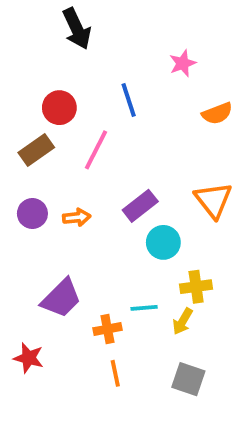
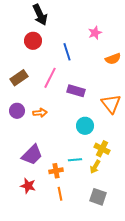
red circle: (59, 108) -> (33, 41), moved
purple rectangle: (140, 206) -> (76, 91), moved, turned 54
yellow cross: (196, 287) -> (102, 149), turned 35
red star: (29, 358) -> (28, 186), moved

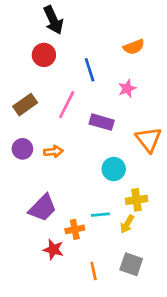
pink star: (95, 33) -> (127, 88), moved
orange semicircle: (113, 59) -> (134, 47), moved
yellow cross: (102, 149) -> (137, 200), turned -35
red star: (28, 186) -> (53, 250), moved
orange line: (60, 194) -> (94, 271), moved

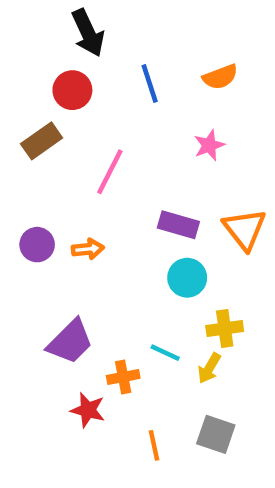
blue line: (90, 70) -> (150, 84), moved
brown rectangle: (25, 105) -> (42, 141), moved
purple rectangle: (102, 122) -> (178, 225), moved
cyan line: (100, 215) -> (165, 353), turned 30

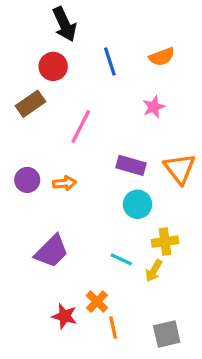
orange cross: (123, 377) -> (97, 302), moved, turned -35
red star: (88, 410) -> (65, 316), moved
gray square: (216, 434) -> (167, 334), moved, turned -32

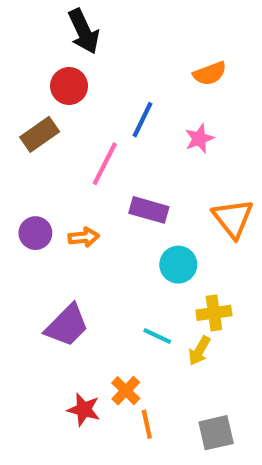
blue line: (110, 62) -> (143, 120), moved, turned 44
purple rectangle: (131, 165) -> (149, 210), moved

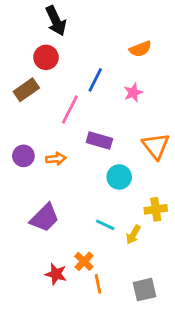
yellow cross: (214, 313) -> (156, 209), moved

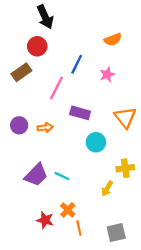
cyan line: (105, 225) -> (62, 176), moved

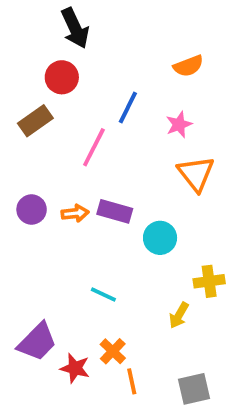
purple rectangle: (80, 113) -> (115, 211), moved
orange triangle: (125, 117) -> (196, 174), moved
purple trapezoid: (36, 175) -> (37, 342), moved

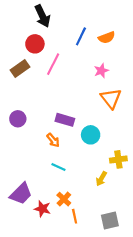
blue line: (128, 107) -> (81, 36), moved
pink line: (94, 147) -> (53, 64), moved
orange arrow: (75, 213) -> (53, 140), moved, turned 56

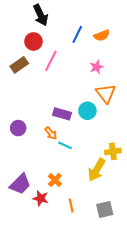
purple circle: (18, 119) -> (18, 128), moved
cyan circle: (91, 135) -> (87, 111), moved
cyan line: (58, 167) -> (65, 145), moved
yellow arrow: (101, 179) -> (97, 170), size x1.6
orange cross: (64, 199) -> (55, 180), moved

